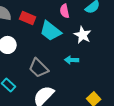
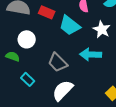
cyan arrow: (72, 60) -> (91, 54), size x1.5

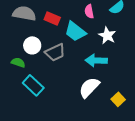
gray trapezoid: (58, 62) -> (55, 52), moved, turned -70
cyan rectangle: (28, 79) -> (33, 85), size x1.5
white semicircle: (63, 90) -> (89, 87), moved

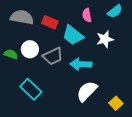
white star: (107, 35) -> (105, 39), turned 30
cyan arrow: (96, 60) -> (81, 64), moved
green semicircle: (18, 62) -> (11, 54), moved

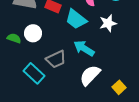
gray trapezoid: (53, 56) -> (56, 59), moved
cyan arrow: (81, 64) -> (84, 48), turned 30

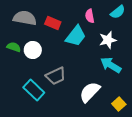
cyan trapezoid: (76, 19) -> (76, 36), turned -90
green semicircle: (14, 38) -> (14, 47), moved
cyan arrow: (84, 48) -> (111, 65), moved

